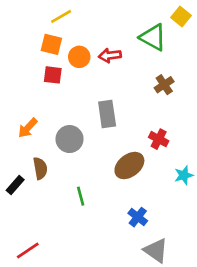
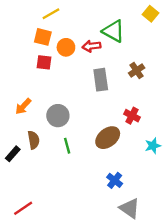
green triangle: (153, 37) -> (113, 31), moved
gray rectangle: (107, 114) -> (101, 80), moved
green line: (81, 196) -> (67, 146), moved

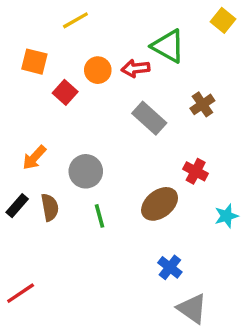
orange square: (43, 37) -> (34, 62), moved
red square: (44, 62) -> (65, 92), turned 35
gray rectangle: (101, 80) -> (149, 118), turned -40
black rectangle: (13, 154) -> (17, 206), moved
red line: (23, 208) -> (21, 293), moved

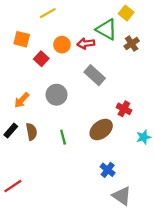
yellow square: (223, 20) -> (126, 13), moved
brown cross: (202, 104) -> (132, 44), moved
gray circle: (86, 171) -> (57, 95), moved

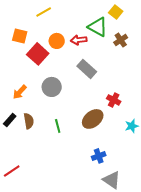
red square: (41, 59) -> (38, 54), size x1.5
blue cross: (108, 170) -> (99, 156), turned 32

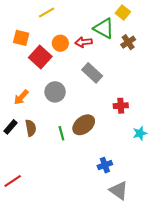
red cross: (114, 100) -> (121, 106), turned -32
brown ellipse: (93, 119) -> (84, 125), moved

